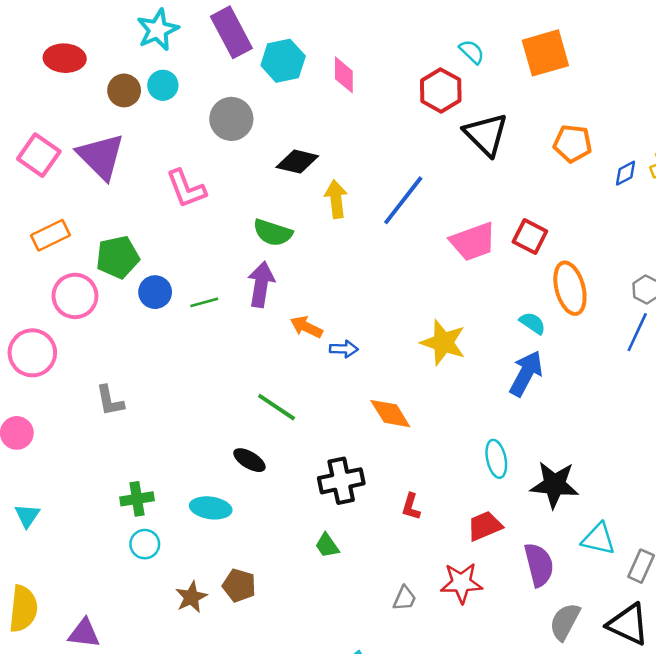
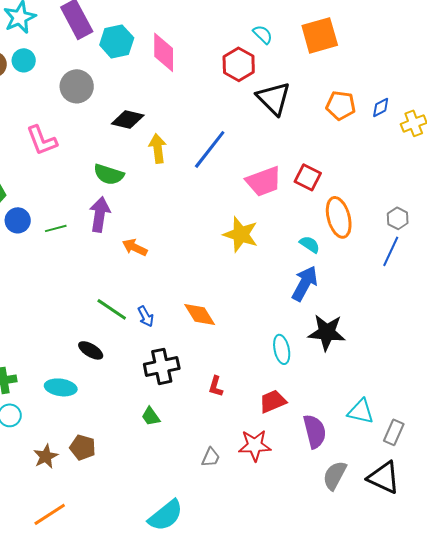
pink diamond: (344, 75) -> (164, 52), size x1.4
blue diamond: (626, 173) -> (381, 107), moved
yellow star: (443, 342) -> (241, 234), moved
blue arrow: (344, 349) -> (146, 316), moved, turned 60
black star: (554, 485) -> (327, 332), moved

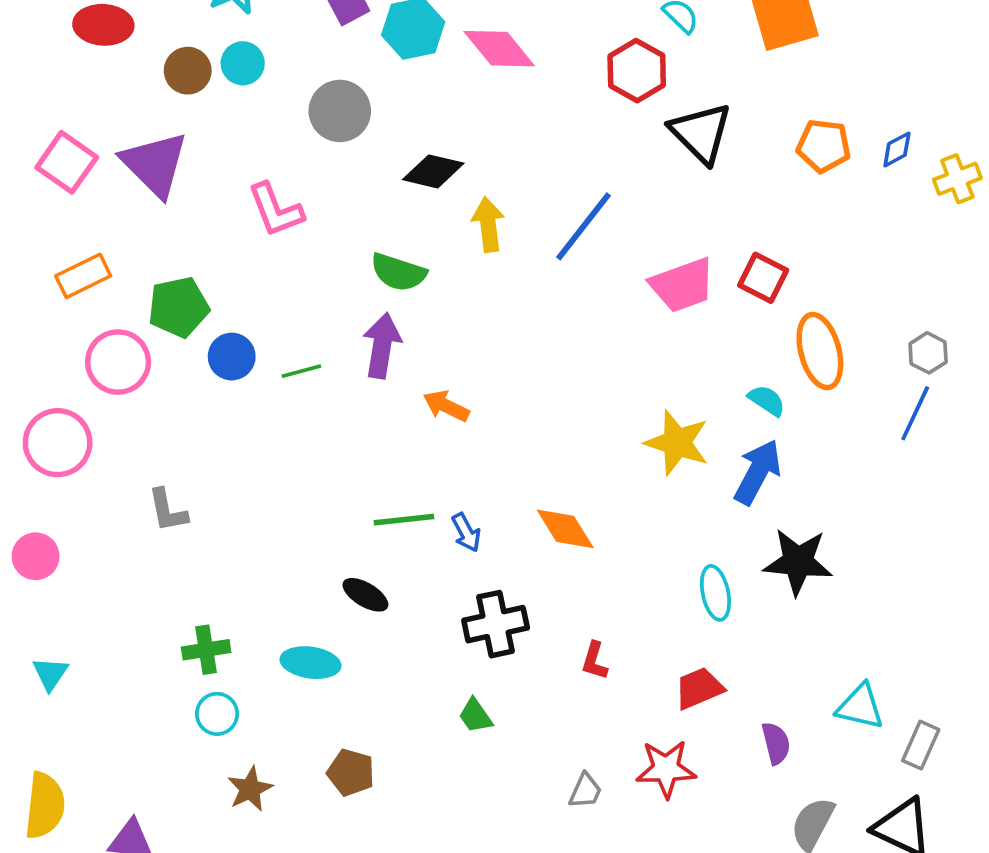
pink diamond: (164, 52) -> (499, 49), turned -39
yellow star: (241, 234) -> (677, 443), moved
green line: (112, 309) -> (404, 520), turned -40
purple semicircle: (315, 431) -> (776, 743), size x0.7
brown star: (46, 456) -> (250, 789), moved

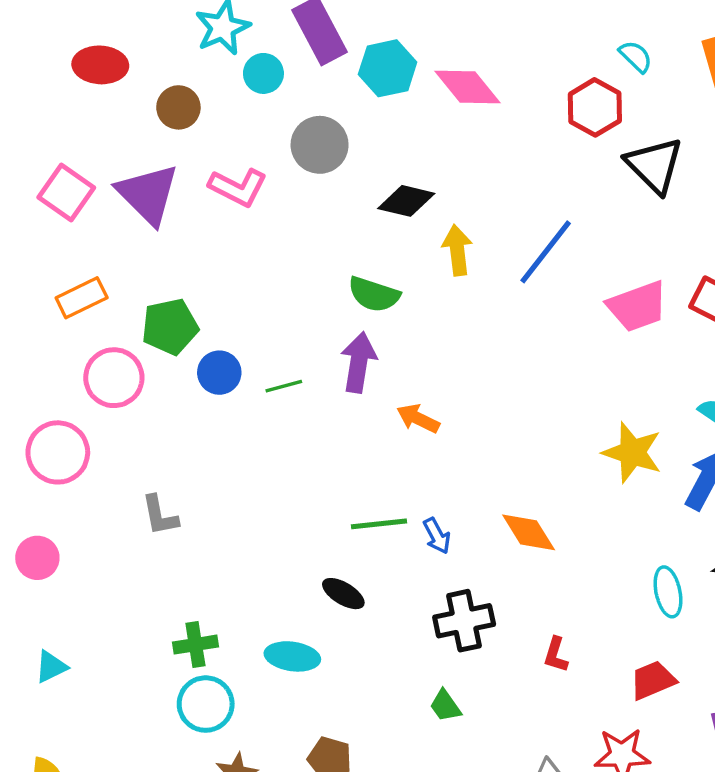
cyan circle: (243, 63) -> (263, 73), moved
pink L-shape: (276, 210) -> (238, 187), moved, turned -42
cyan triangle: (50, 674) -> (51, 667), turned 30
cyan circle: (217, 714) -> (206, 704), size x1.4

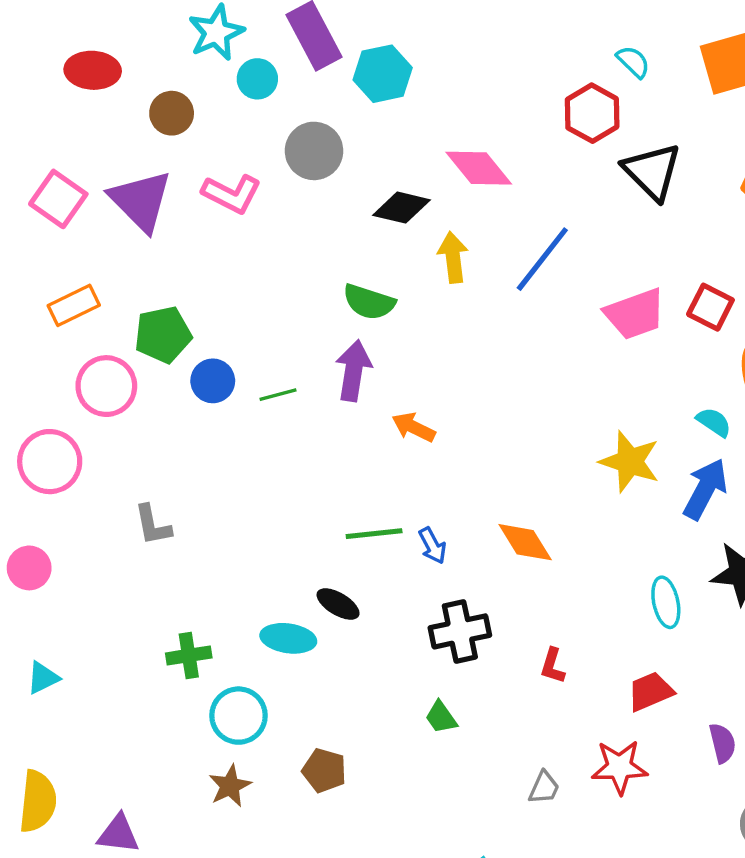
pink diamond: (467, 87) -> (479, 168), moved
cyan ellipse: (292, 656) -> (288, 638), moved
cyan circle: (206, 704) -> (238, 716), moved

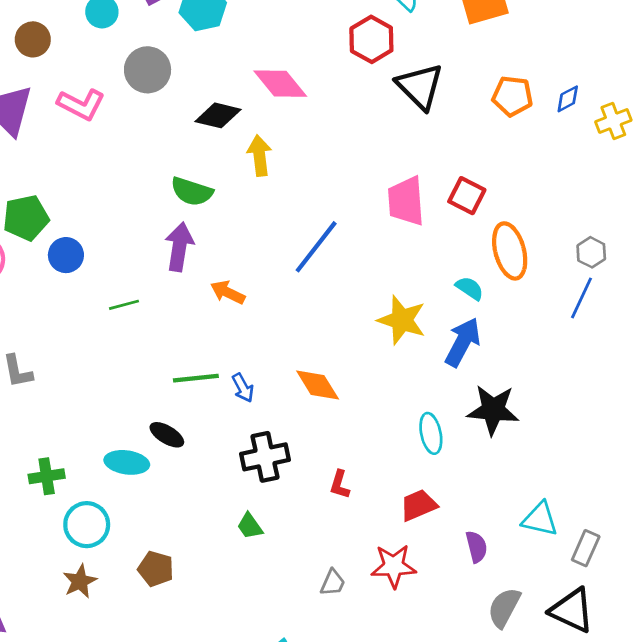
blue line: (542, 259) -> (316, 247), moved
pink trapezoid: (635, 314) -> (406, 201), turned 106
green line: (278, 395) -> (124, 305), moved

